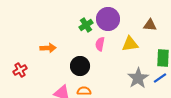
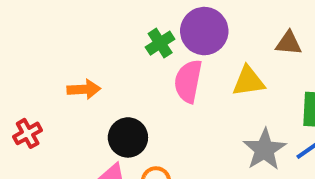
pink semicircle: (100, 44) -> (188, 81), size x1.5
black circle: (80, 66) -> (128, 137), moved

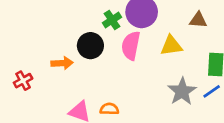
orange arrow: (84, 89) -> (62, 63), moved
black circle: (128, 137) -> (90, 46), moved

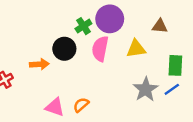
orange semicircle: (109, 109) -> (81, 105), turned -42

